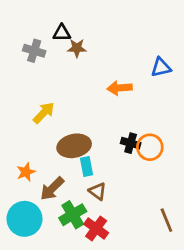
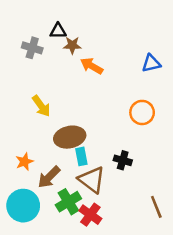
orange arrow: (120, 88) -> (92, 66), moved, turned 35
yellow arrow: (44, 113) -> (41, 106), turned 100
black cross: (131, 143) -> (123, 160), moved
orange circle: (150, 147) -> (142, 112), moved
brown triangle: (98, 191) -> (92, 180), size x1.6

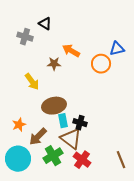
black triangle: (58, 31) -> (45, 24), turned 32
brown star: (72, 45) -> (54, 64), moved
orange circle: (142, 112) -> (101, 64), moved
black cross: (123, 160) -> (80, 123), moved
red cross: (90, 215) -> (82, 160), moved

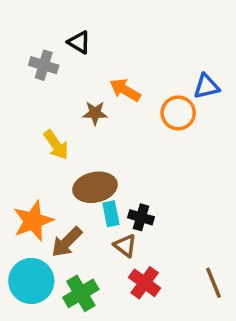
orange star: (19, 125) -> (33, 221), size x1.6
brown triangle: (71, 139) -> (125, 246), size x0.6
green cross: (53, 156) -> (81, 293), moved

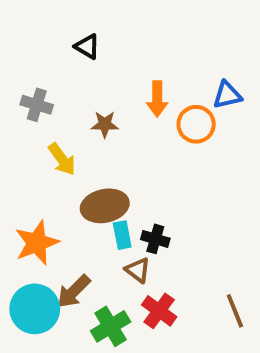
gray cross: (44, 65) -> (37, 105), moved
orange arrow: (125, 90) -> (157, 99), moved, turned -120
brown arrow: (67, 242) -> (74, 291), moved
green cross: (81, 293) -> (111, 326), moved

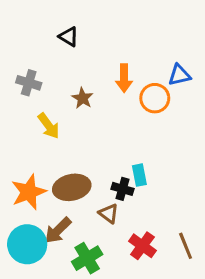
brown star: (105, 124) -> (83, 98), turned 30
brown ellipse: (105, 206) -> (72, 187), moved
cyan rectangle: (122, 235) -> (139, 175), moved
red cross: (159, 311) -> (142, 246), moved

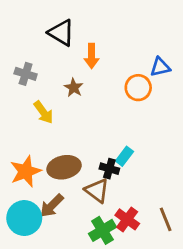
black triangle: (69, 37) -> (61, 33), size x1.5
orange arrow: (124, 78) -> (92, 56), moved
cyan rectangle: (139, 175) -> (124, 156), turned 48
brown triangle: (109, 213) -> (97, 191), size x1.4
green cross: (87, 258) -> (102, 230), moved

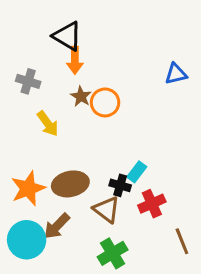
orange arrow: (92, 56) -> (75, 60), moved
orange circle: (138, 88) -> (105, 102), moved
red cross: (127, 219) -> (152, 204), moved, turned 30

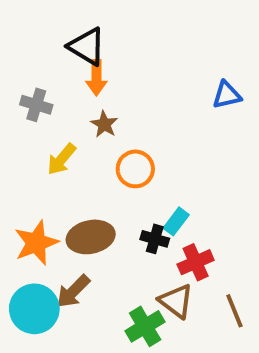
orange circle: (105, 102) -> (135, 169), moved
yellow arrow: (48, 124) -> (61, 159), turned 76
brown triangle: (107, 210) -> (176, 301), moved

